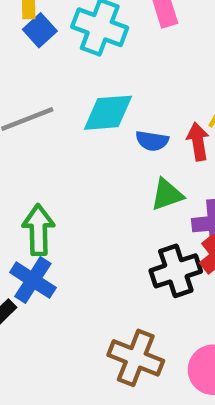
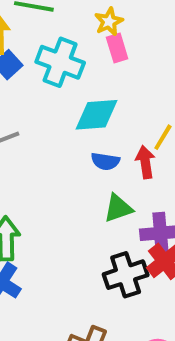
cyan diamond: (108, 113) -> (96, 115), moved

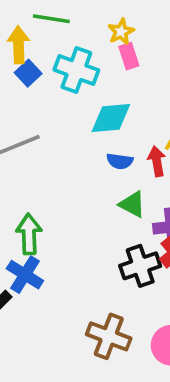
green triangle: (118, 208) -> (132, 204), turned 48

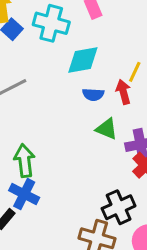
black cross: (140, 266) -> (119, 207), moved

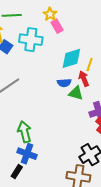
cyan diamond: (83, 60) -> (71, 58), moved
green triangle: (107, 129) -> (76, 93), moved

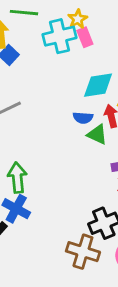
cyan cross: (31, 40) -> (60, 36), moved, turned -30

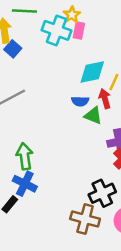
cyan cross: (60, 36) -> (57, 30), turned 36
pink rectangle: (85, 37) -> (79, 31), turned 35

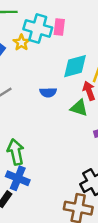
yellow star: (72, 15) -> (21, 43), moved
blue semicircle: (80, 101) -> (48, 92), moved

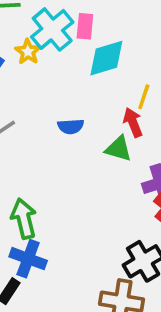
cyan cross: (38, 28) -> (52, 29), turned 36
cyan diamond: (75, 66) -> (106, 58), moved

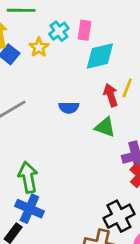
cyan cross: (52, 29) -> (59, 31), size x0.6
red arrow: (133, 122) -> (111, 95), moved

